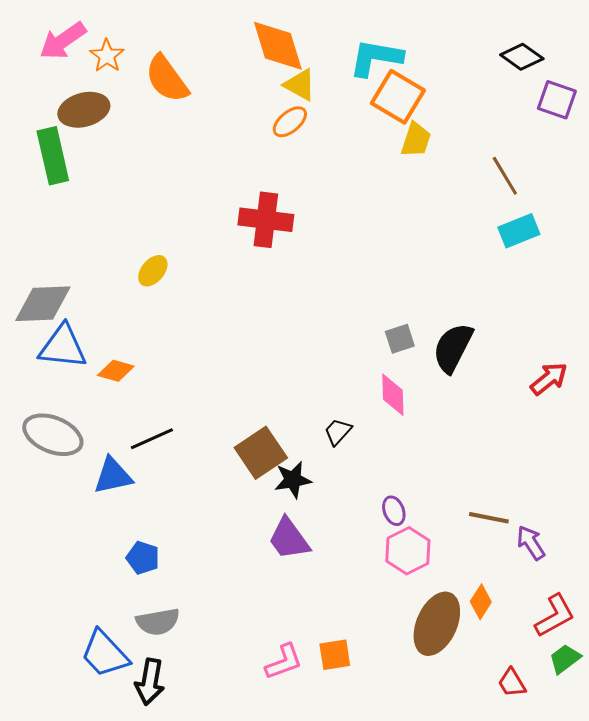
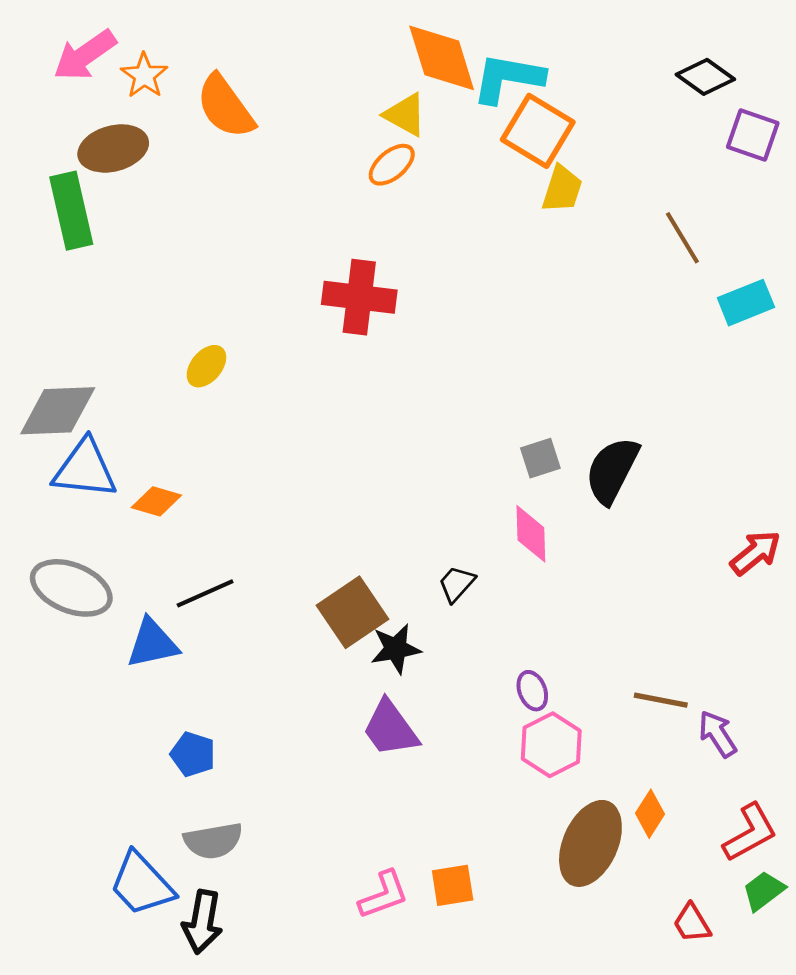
orange diamond: (278, 46) -> (442, 58), moved
cyan rectangle: (519, 231) -> (746, 303), moved
red arrow: (549, 379) -> (755, 553), moved

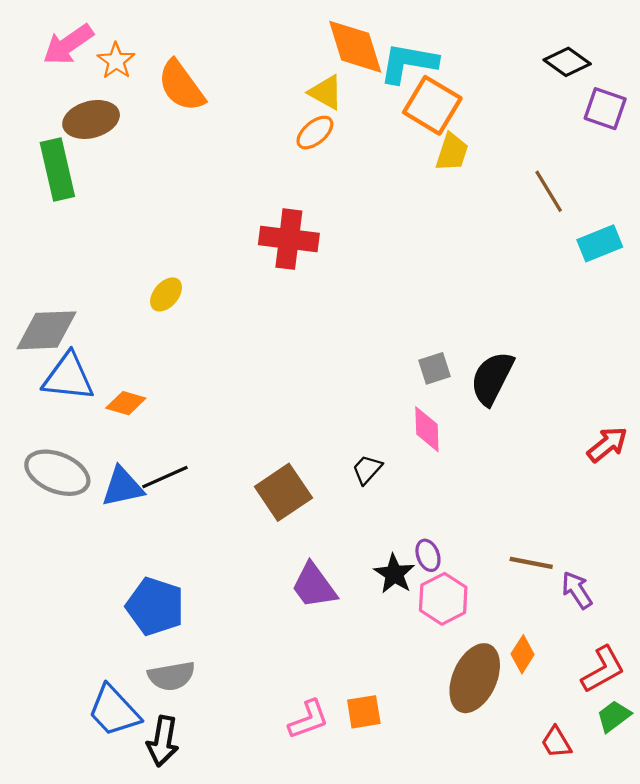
blue triangle: (152, 643) -> (123, 487), moved
black star: (396, 649) -> (394, 574), moved, turned -30
blue pentagon: (193, 754) -> (155, 606), size x1.6

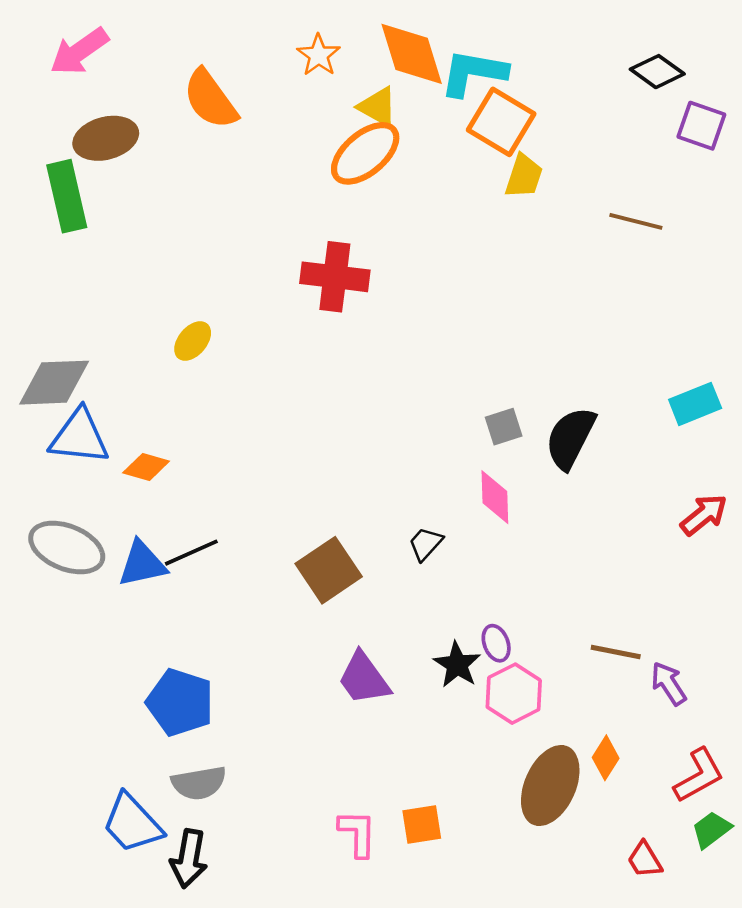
orange star: (116, 61) -> (319, 55), moved
orange ellipse: (315, 133) -> (365, 153), size x1.6
brown line: (549, 191) -> (636, 221), turned -45
cyan rectangle: (600, 243) -> (695, 404), moved
pink L-shape: (308, 719) -> (358, 833), turned -69

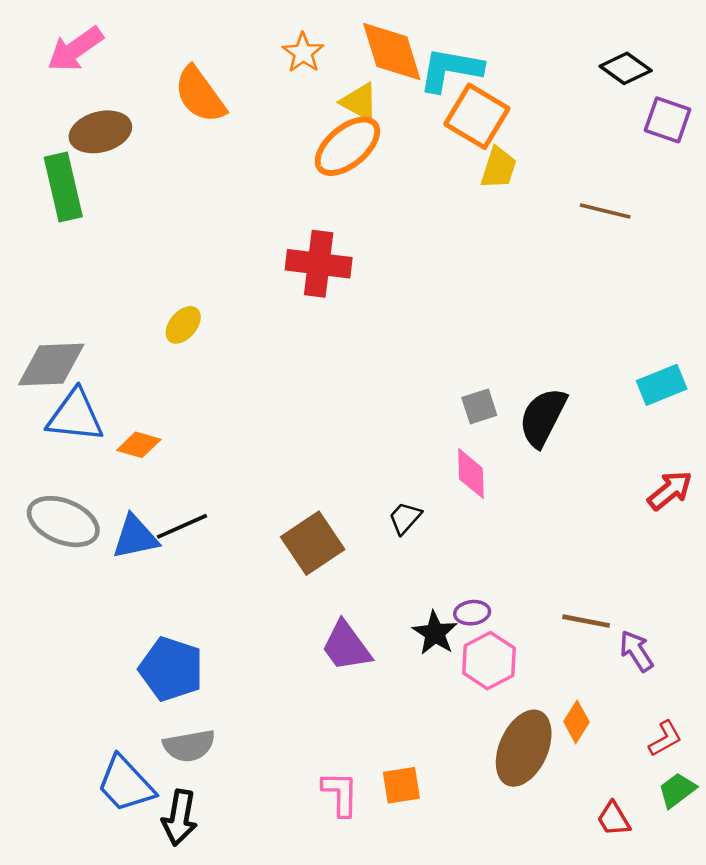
purple ellipse: (496, 643) -> (472, 613), turned -76
red L-shape: (699, 775) -> (665, 739), size x0.7

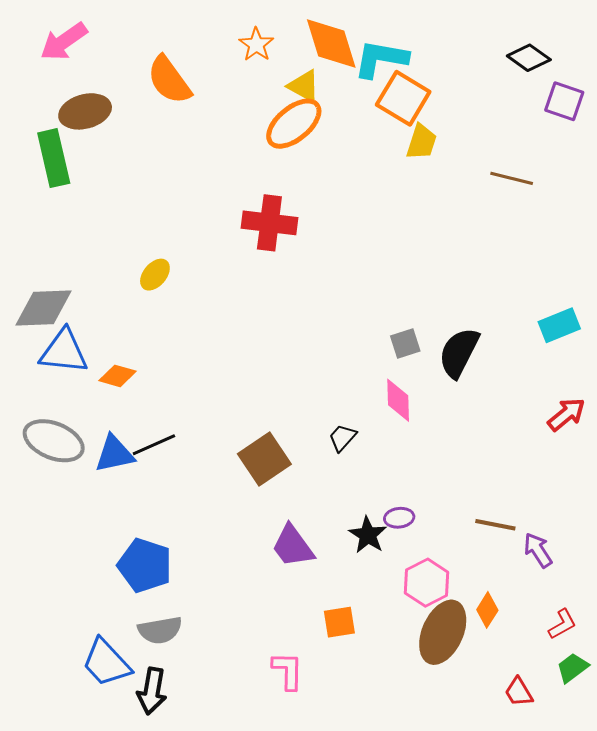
pink hexagon: (489, 661) -> (427, 583), moved
orange square: (401, 785) -> (339, 622), moved

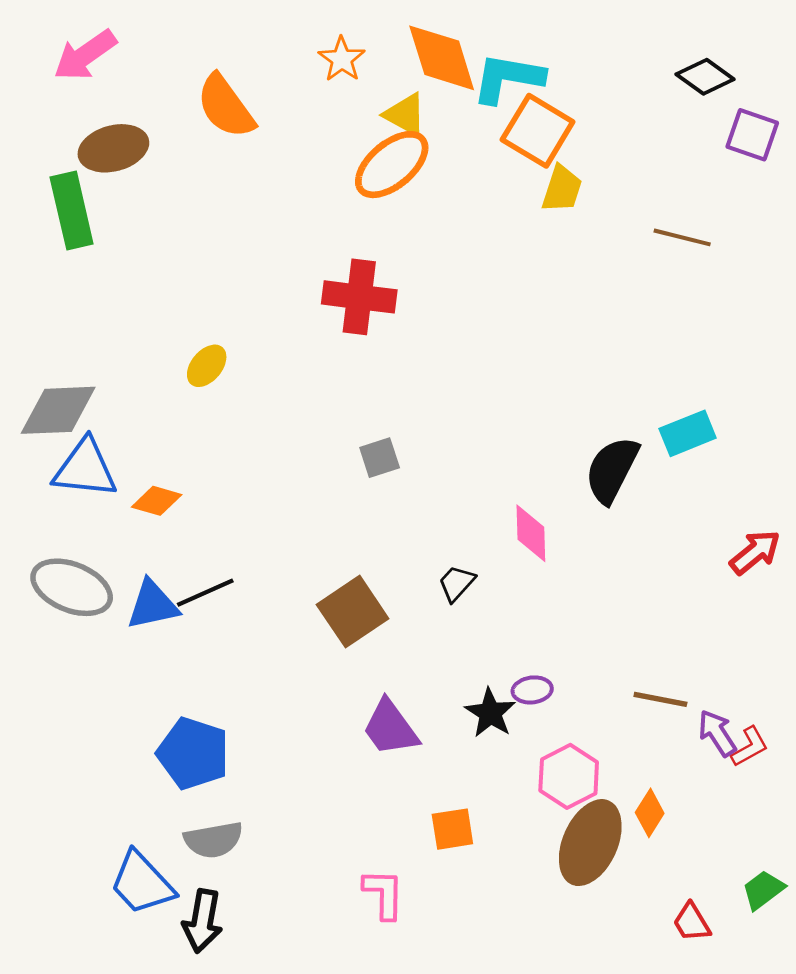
cyan rectangle: (559, 325) -> (688, 433), moved
gray square: (405, 343) -> (380, 458), moved
red L-shape: (562, 624) -> (750, 747), moved

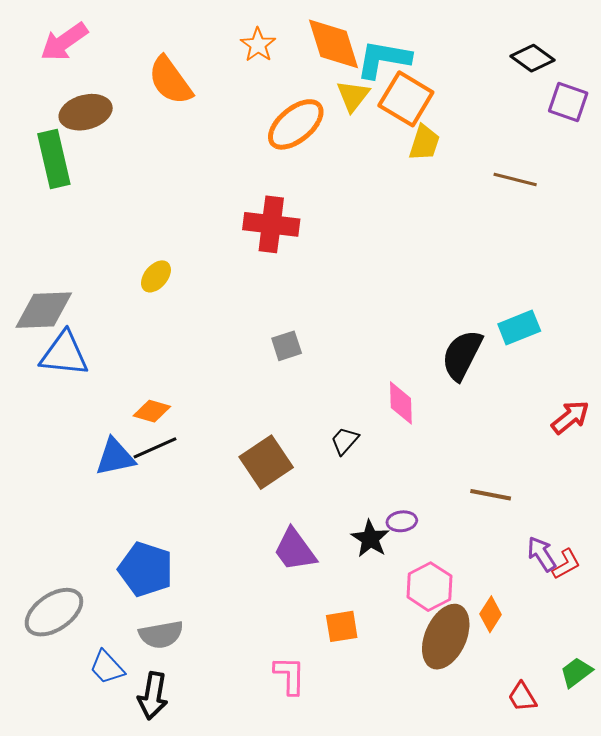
yellow triangle: (405, 115) -> (353, 96), moved, turned 39
orange diamond: (157, 501) -> (152, 411), moved
gray ellipse: (72, 587) -> (54, 612), moved, turned -56
brown line: (660, 699) -> (491, 495), moved
blue trapezoid: (142, 883) -> (107, 667), size x0.7

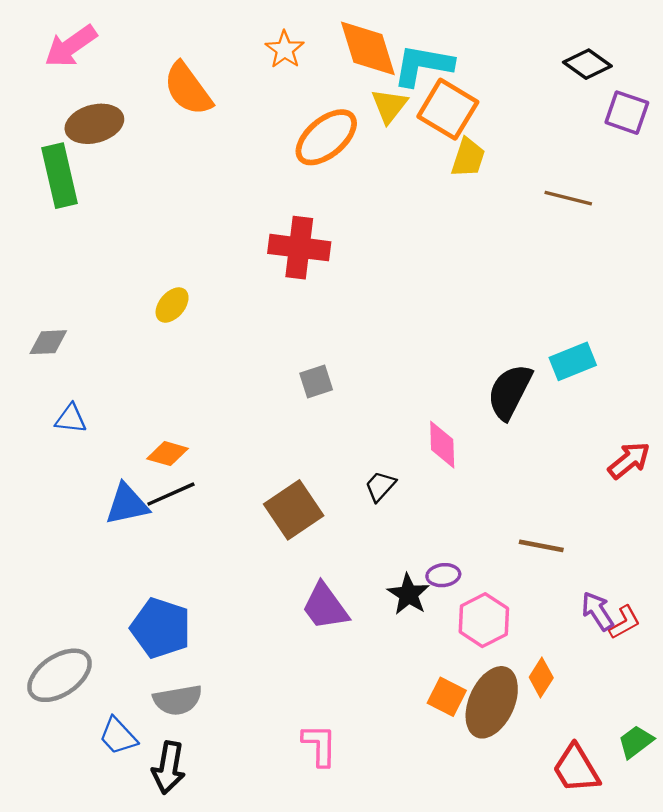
gray diamond: (44, 310) -> (48, 342), size x0.6
blue triangle: (64, 354) -> (71, 419), moved, size x0.6
pink hexagon: (429, 587) -> (484, 620), moved
orange square: (342, 626) -> (447, 697), moved, turned 36
red trapezoid: (522, 697) -> (576, 769), size x1.5

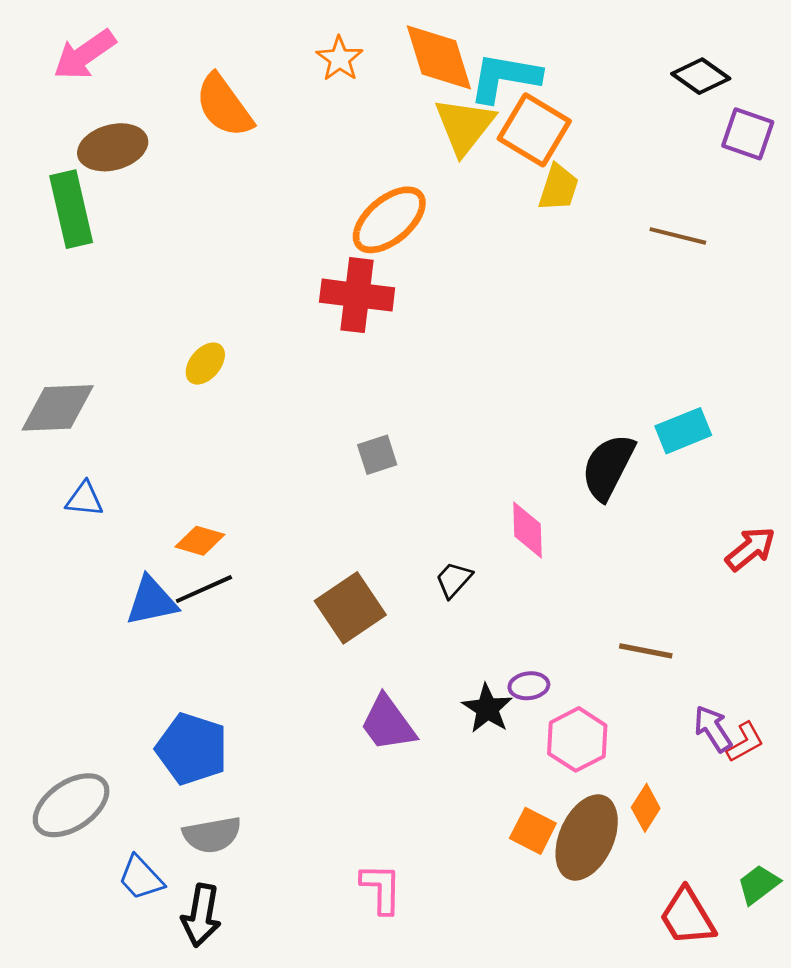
yellow triangle: (389, 106) -> (464, 126), size x1.4
orange ellipse: (326, 137) -> (389, 220), moved
gray diamond: (48, 342) -> (58, 408), size x1.6

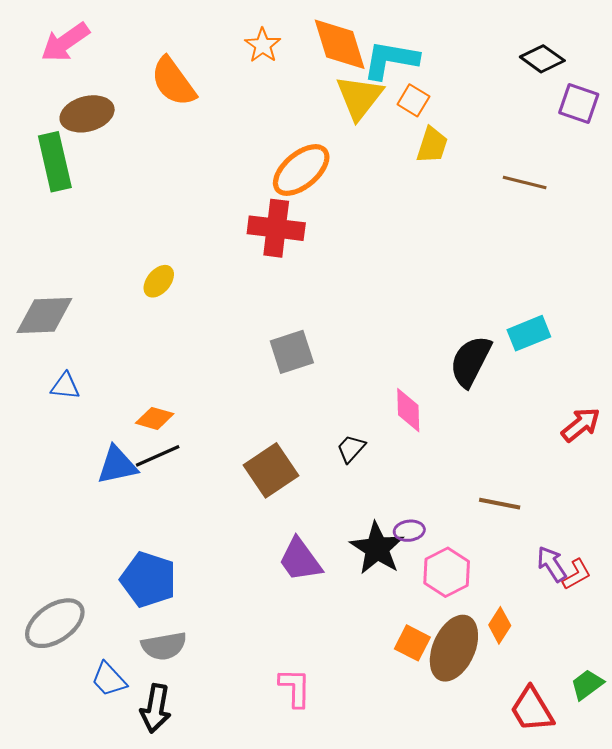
orange square: (534, 130) -> (413, 100), size x0.6
gray square: (377, 455) -> (292, 352), size x1.4
black star: (487, 709) -> (377, 548), size x1.4

